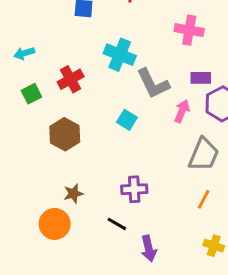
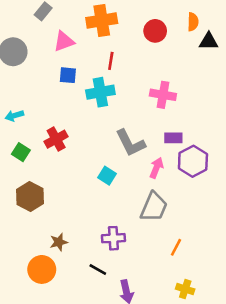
cyan cross: (120, 55) -> (100, 92), moved, turned -32
green square: (31, 94) -> (21, 152), turned -30
brown hexagon: (65, 134) -> (30, 196), moved
gray trapezoid: (204, 154) -> (154, 207), moved

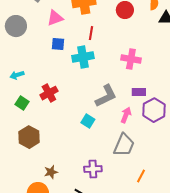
gray L-shape: (130, 143) -> (106, 96), turned -90

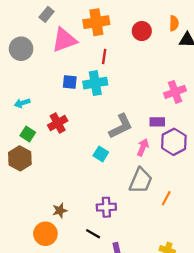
pink triangle: (55, 18) -> (64, 40), size x1.4
blue square: (58, 44) -> (70, 82), moved
pink cross: (131, 59) -> (175, 92), moved, turned -30
brown hexagon: (29, 137) -> (20, 158), moved
orange line: (141, 176) -> (166, 198), moved

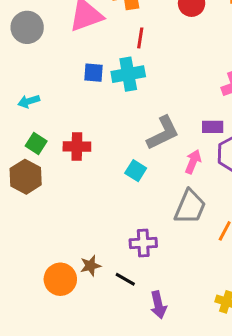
red cross: (58, 123) -> (77, 147), moved, turned 30
brown star: (60, 210) -> (90, 266), moved

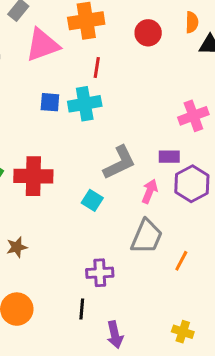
red cross: (77, 147) -> (33, 176), size x1.4
brown star: (90, 266) -> (17, 247), moved
black line: (125, 279) -> (82, 309), turned 65

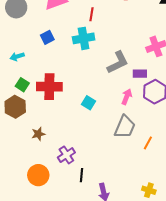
blue square: (50, 102) -> (47, 37), moved, turned -32
gray L-shape: (119, 163) -> (118, 63), moved
purple cross: (100, 273) -> (66, 155), moved, turned -30

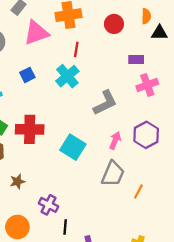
cyan cross: (84, 38) -> (67, 76), turned -30
purple rectangle: (140, 74) -> (136, 59), moved
cyan square: (89, 103) -> (73, 147), size x1.6
purple cross: (66, 155) -> (49, 205), turned -30

